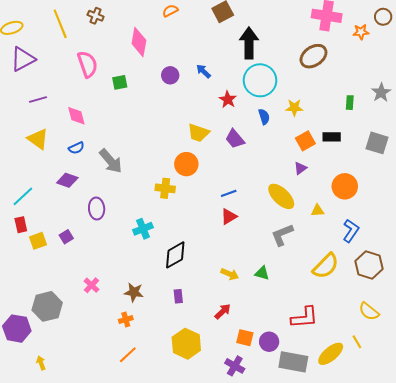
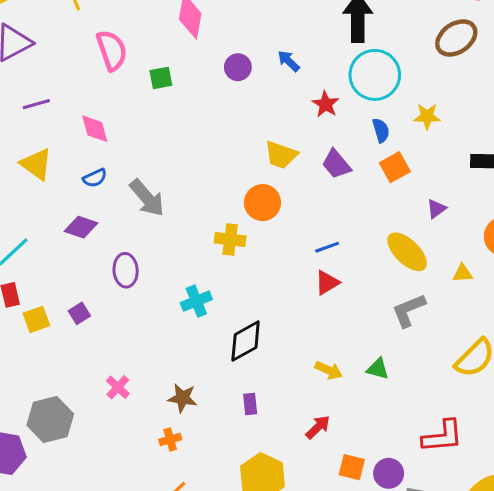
orange square: (305, 141) -> (395, 167), moved

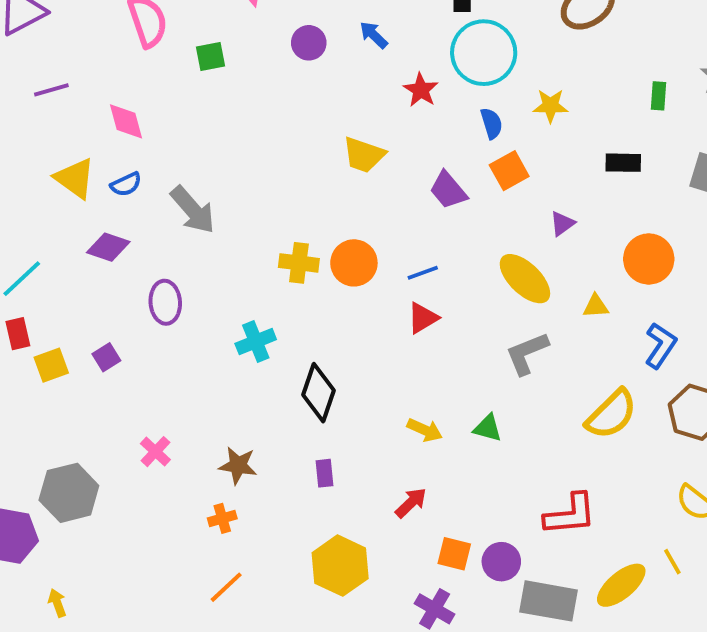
yellow triangle: (36, 164) -> (75, 178), moved
purple trapezoid: (336, 164) -> (448, 190), moved
orange circle: (262, 203) -> (354, 263), moved
black diamond: (246, 341) -> (319, 393), turned -42

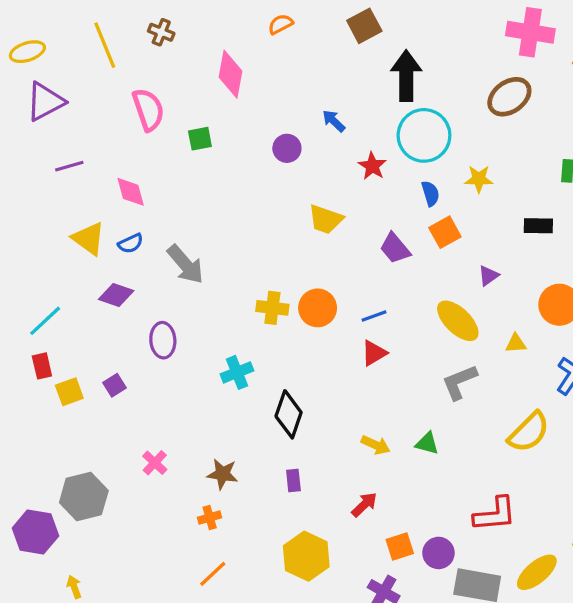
purple circle: (309, 43) -> (287, 148), moved
orange square: (454, 554) -> (400, 547), turned -32

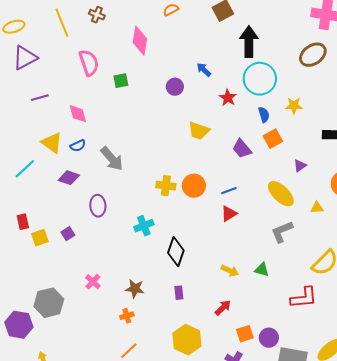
cyan line: (45, 321) -> (25, 169), moved
red L-shape: (495, 514) -> (304, 298), moved

